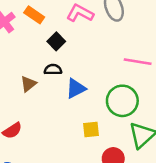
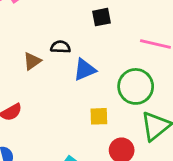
black square: (56, 41) -> (102, 17), moved, turned 30

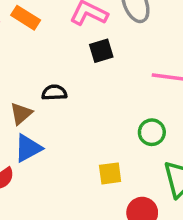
blue triangle: (85, 70) -> (28, 148), moved
green circle: (136, 86) -> (152, 132), size x0.6

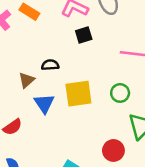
blue triangle: (28, 148) -> (44, 103), moved, turned -35
yellow square: (110, 173) -> (78, 94), moved, size x1.6

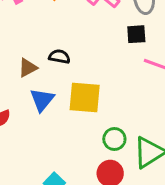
black square: (84, 35) -> (136, 34), moved
green circle: (120, 93) -> (114, 139), moved

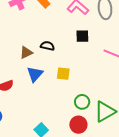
black square: (136, 34) -> (82, 36), moved
yellow square: (85, 97) -> (63, 74), size x0.6

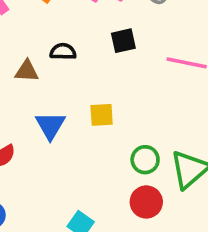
black semicircle: (47, 46) -> (63, 52), moved
brown triangle: (26, 53) -> (27, 71), moved, turned 40

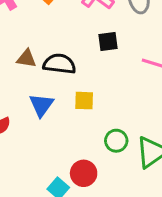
black semicircle: (63, 52) -> (59, 64), moved, size x1.5
red circle: (146, 202) -> (84, 173), moved

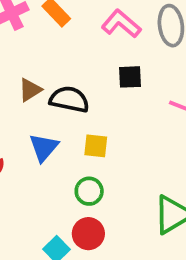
brown triangle: (26, 59) -> (30, 90), turned -45
green circle: (116, 141) -> (89, 191), moved

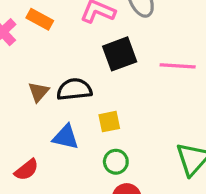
black square: (130, 77) -> (120, 54), size x1.5
blue triangle: (44, 147) -> (66, 137), turned -40

